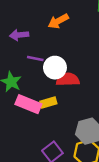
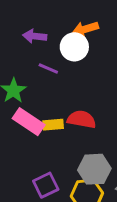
white circle: (55, 68) -> (74, 47), moved
red semicircle: (68, 80) -> (81, 119), moved

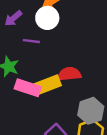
purple arrow: (35, 36) -> (13, 18), turned -30
yellow rectangle: (53, 125) -> (48, 85), size x1.5

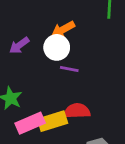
purple line: (31, 41) -> (69, 69), moved
pink rectangle: (28, 88) -> (30, 123), turned -45

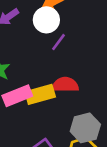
purple line: (69, 69) -> (59, 42), turned -66

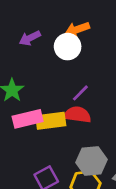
purple line: (59, 42) -> (80, 93), moved

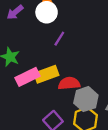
purple line: (80, 93) -> (59, 39), moved
red semicircle: (77, 115) -> (69, 83), moved

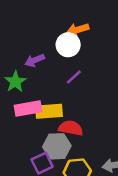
purple arrow: (15, 12) -> (35, 60), moved
gray hexagon: (86, 99) -> (57, 146), moved

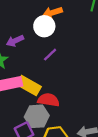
yellow rectangle: (49, 111) -> (29, 86), turned 35

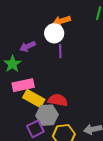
purple line: (50, 55) -> (60, 51), moved, turned -48
yellow rectangle: (29, 86) -> (34, 98), moved

